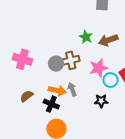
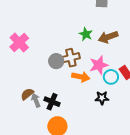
pink cross: (22, 59) -> (19, 43), moved, turned 30
gray arrow: (72, 89) -> (36, 100), moved
orange arrow: (57, 91) -> (81, 77), moved

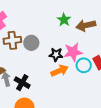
brown cross: (71, 58) -> (12, 40), moved
orange arrow: (81, 77) -> (60, 71), moved, turned -42
black star: (102, 98) -> (56, 55), moved

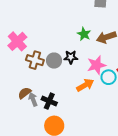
brown cross: (12, 40) -> (35, 60), turned 30
black star: (56, 55) -> (71, 57), moved

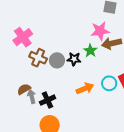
green star: (84, 34) -> (90, 51), moved
pink star: (97, 65) -> (100, 31), moved
black cross: (49, 101) -> (48, 100), turned 35

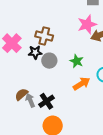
green star: (90, 51) -> (77, 61), moved
brown cross: (38, 58) -> (44, 36), moved
black star: (74, 59) -> (35, 52), moved

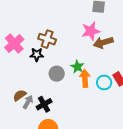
gray circle: (49, 61) -> (57, 74), moved
orange arrow: (82, 84) -> (85, 78), moved, turned -66
gray arrow: (30, 100) -> (28, 102), turned 48

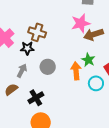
green star: (77, 67) -> (88, 60), moved
cyan circle: (104, 82) -> (96, 83), moved
gray arrow: (28, 102) -> (22, 71), moved

